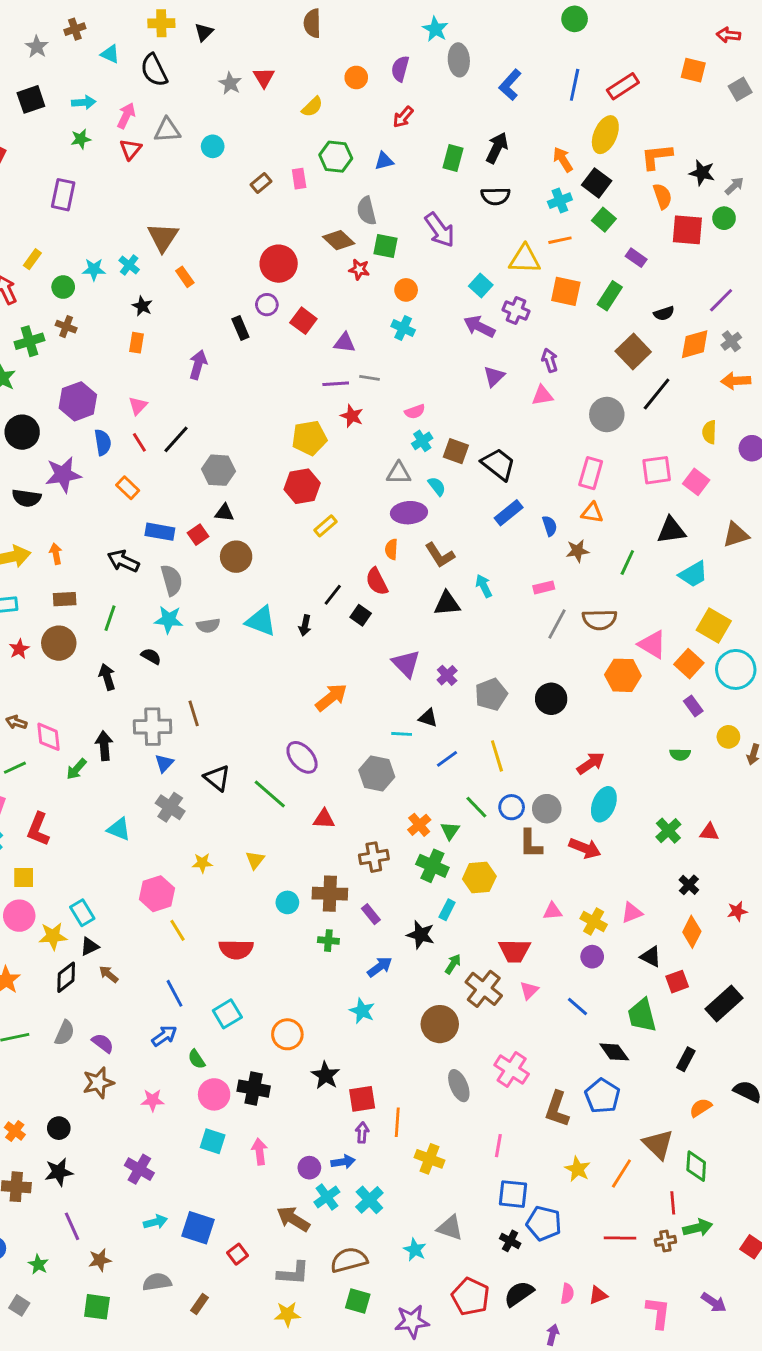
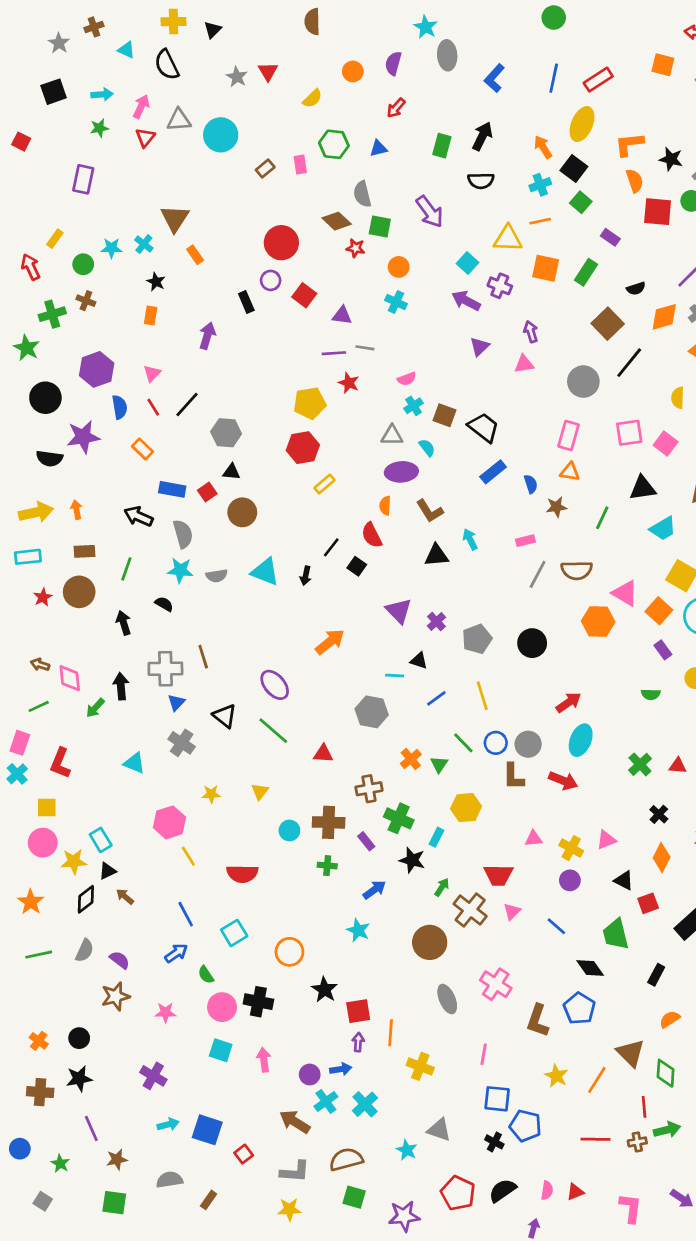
cyan circle: (213, 146) -> (221, 135), size x1.6
purple ellipse: (302, 757) -> (275, 685), moved
green cross: (432, 866) -> (399, 818), moved

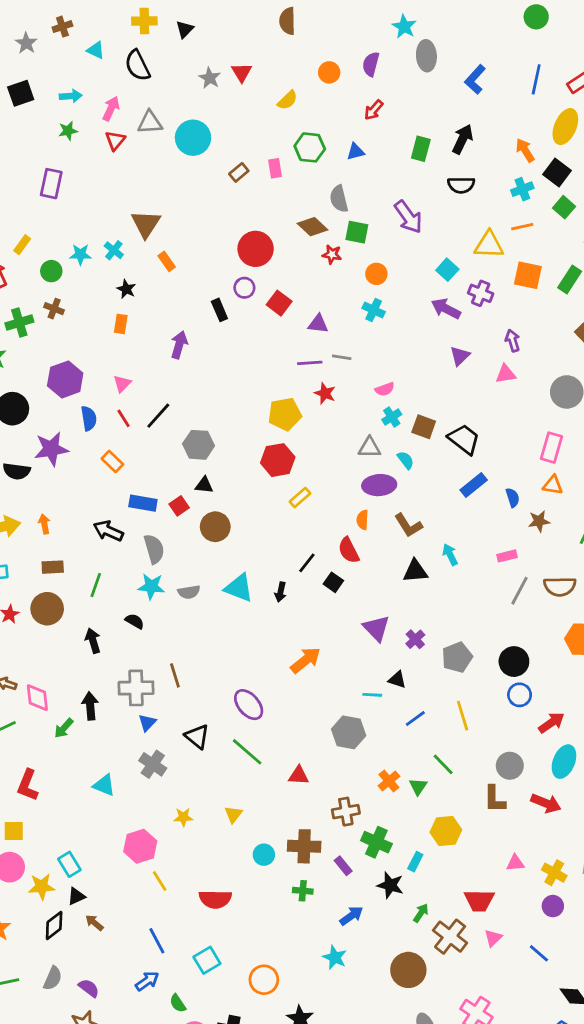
blue circle: (496, 743) -> (520, 695), moved

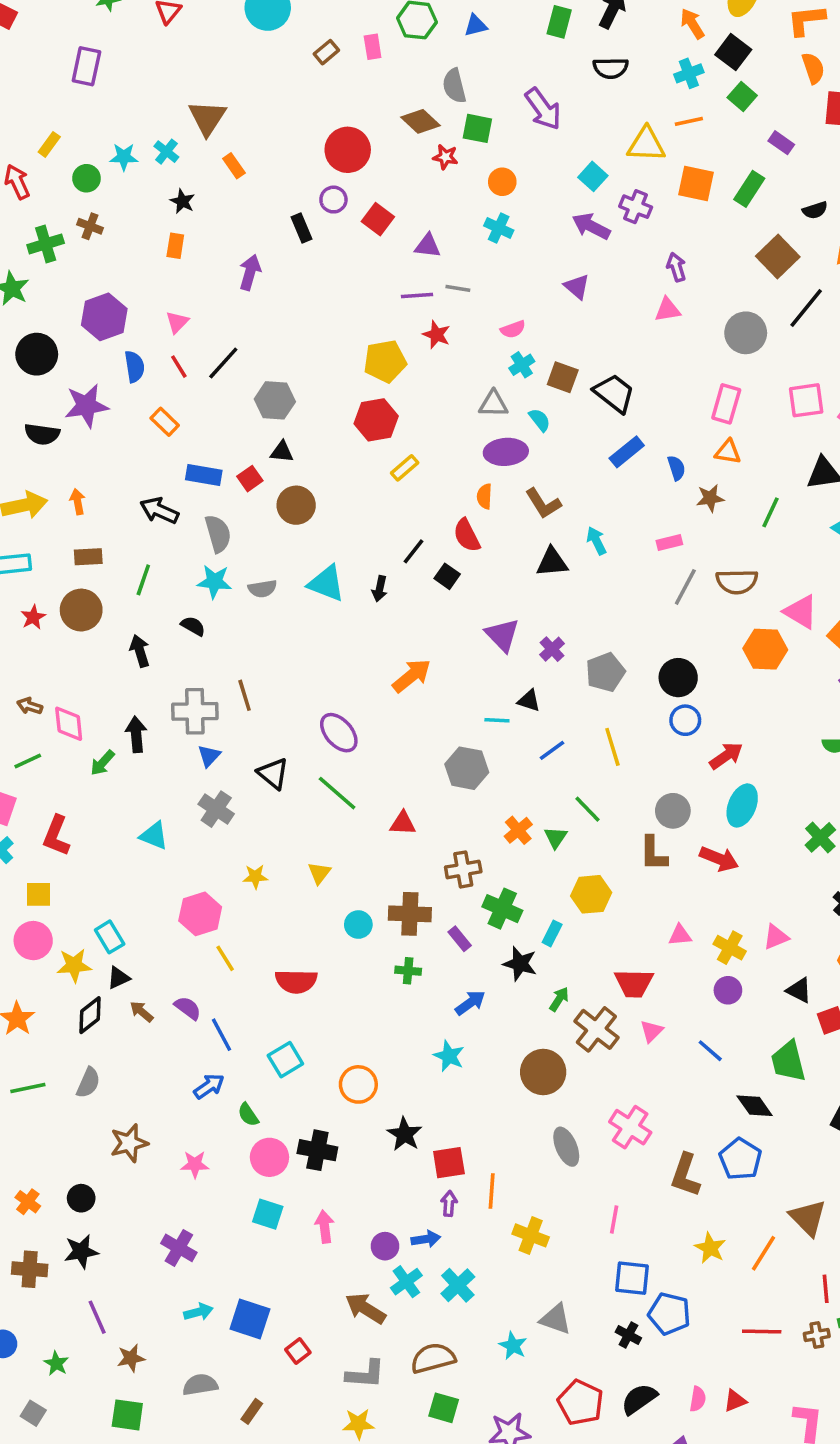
purple triangle: (460, 356) -> (577, 287), moved, turned -35
purple semicircle: (89, 988) -> (188, 1008), moved

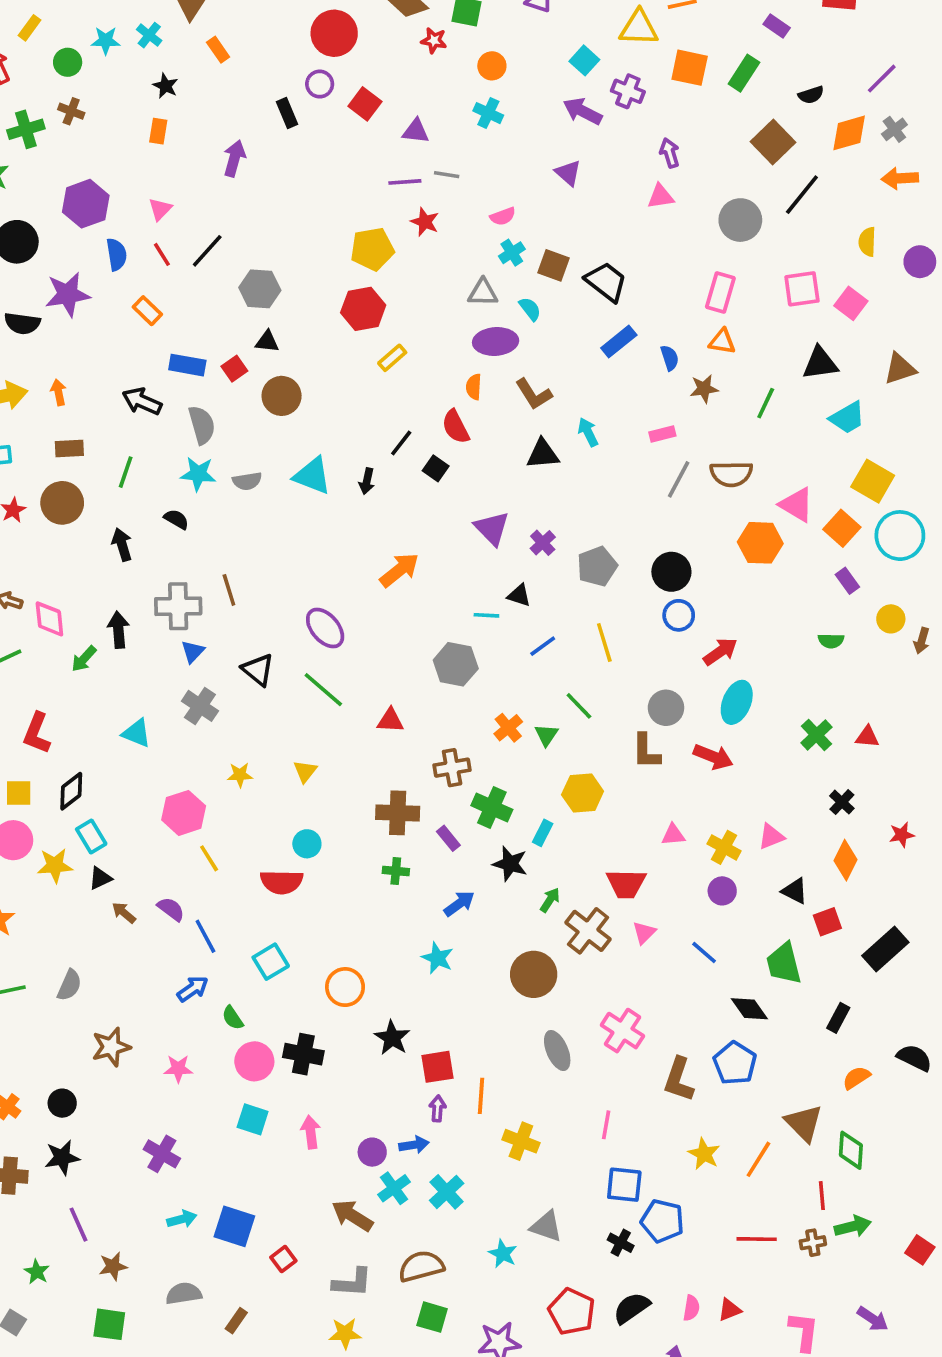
cyan circle: (358, 925) -> (307, 844), moved
black diamond: (90, 1015) -> (71, 791), moved

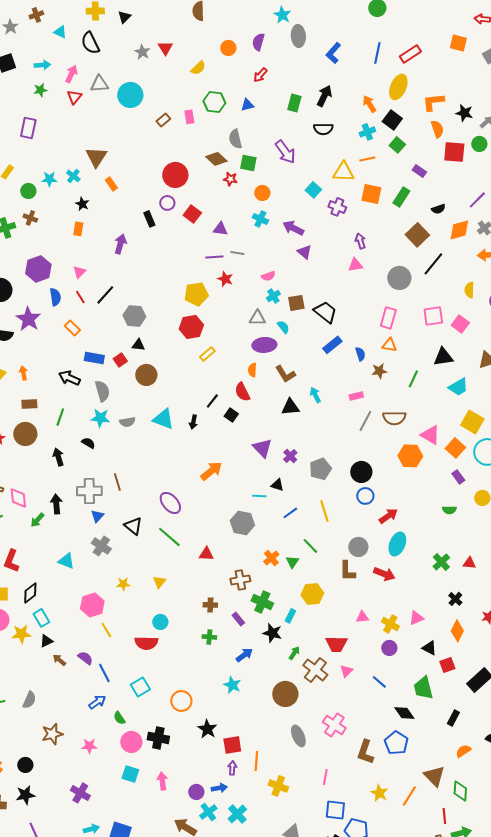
purple arrow: (583, 111) -> (293, 228), moved
brown square: (554, 265) -> (296, 303), turned -30
purple star: (68, 294) -> (28, 319), turned -30
brown cross: (398, 813) -> (210, 605), size x0.6

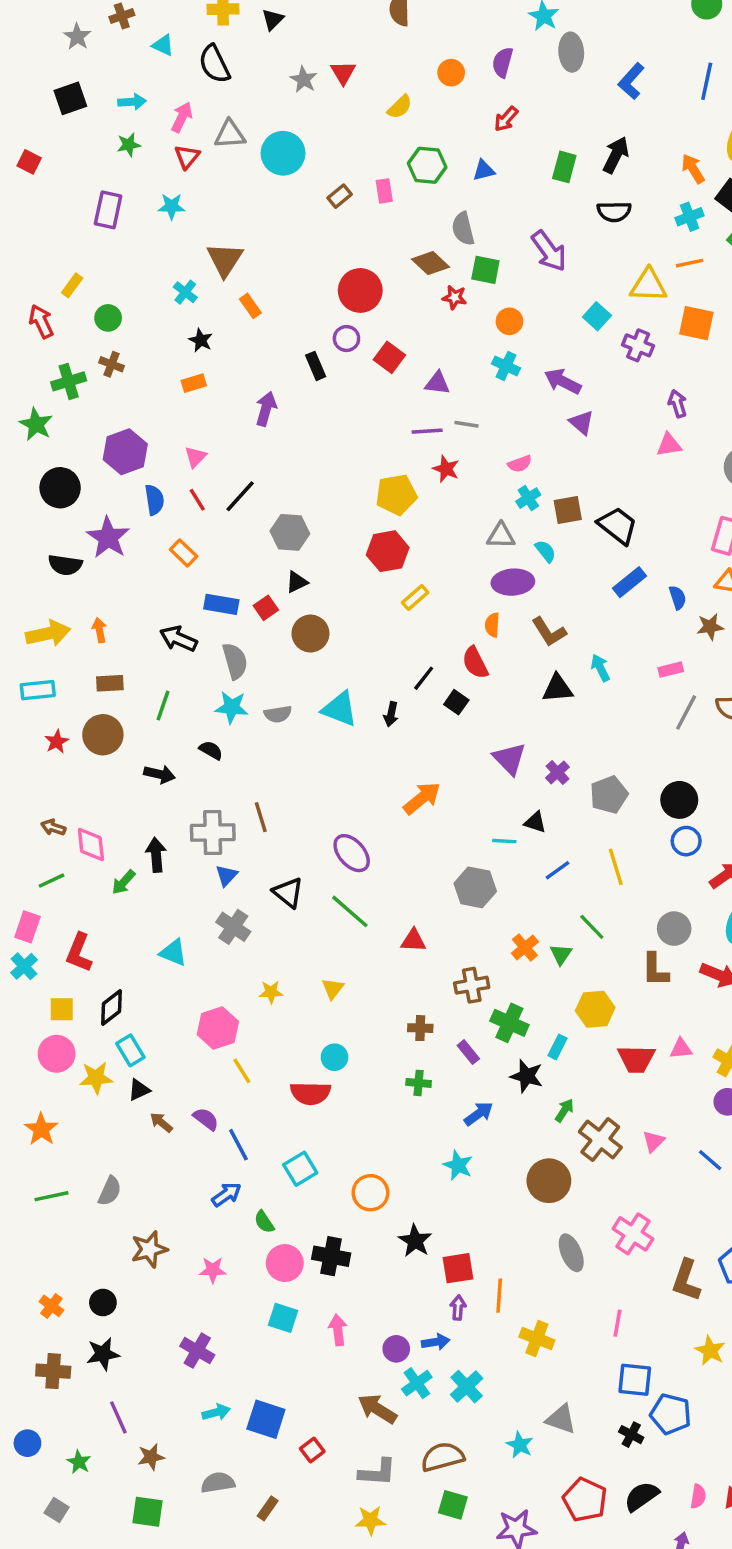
cyan star: (49, 179) -> (172, 206), moved
orange rectangle: (78, 229) -> (194, 383), turned 64
black triangle: (138, 345) -> (297, 582), turned -32
black arrow: (58, 457) -> (160, 774), turned 120
red trapezoid: (336, 644) -> (636, 1059), moved

